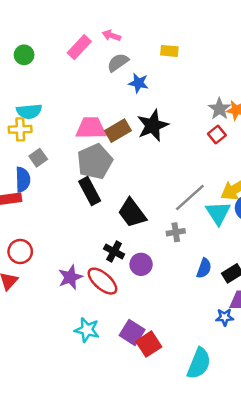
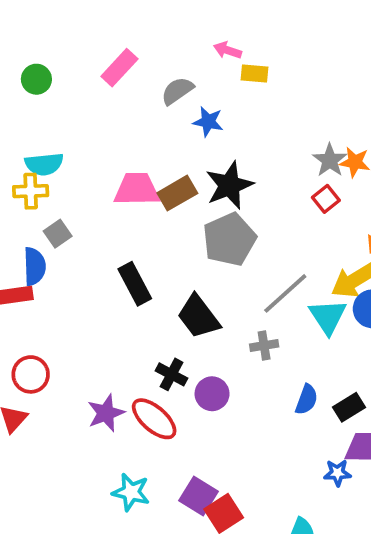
pink arrow: (111, 36) -> (227, 50), moved
gray pentagon: (95, 162) -> (229, 239), moved

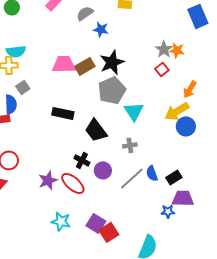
black rectangle: (135, 284) -> (63, 113), turned -50
gray line: (285, 293) -> (132, 178), moved
cyan triangle: (328, 317) -> (134, 111), moved
blue semicircle: (307, 400) -> (152, 173), turned 140

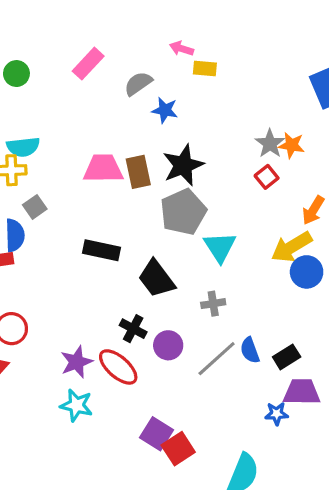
brown rectangle: (85, 66) -> (138, 172), turned -72
cyan star: (61, 221) -> (76, 405), moved

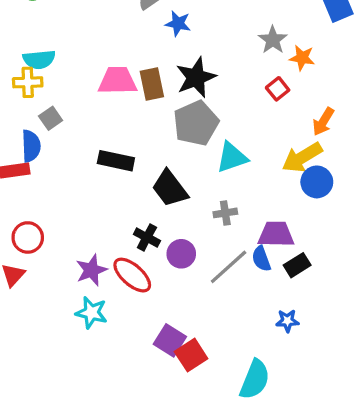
gray star: (270, 144) -> (273, 40), moved
cyan triangle: (220, 247) -> (232, 157), turned 44
purple trapezoid: (302, 392) -> (276, 234), moved

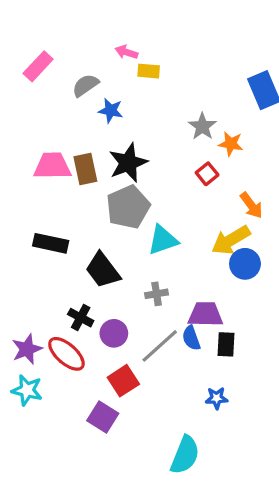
orange arrow: (323, 122) -> (251, 205), turned -68
black rectangle: (297, 265) -> (226, 344), turned -55
red square: (191, 355) -> (123, 381), moved

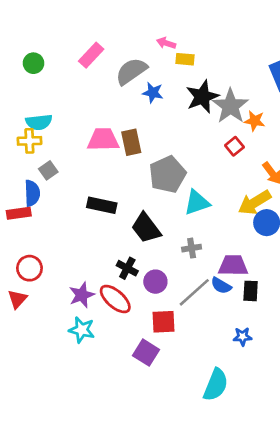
gray semicircle: (85, 85) -> (131, 71), size x1.4
gray star: (202, 126) -> (230, 106), size x1.5
black star: (128, 163) -> (202, 97), moved
blue semicircle: (191, 338) -> (221, 286), turned -40
red square: (123, 381) -> (163, 322), turned 30

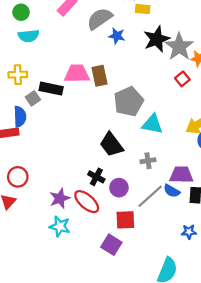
cyan semicircle: (39, 122) -> (29, 36), moved
cyan triangle: (197, 203) -> (152, 124), turned 30
black rectangle: (102, 205) -> (51, 89), moved

